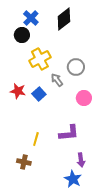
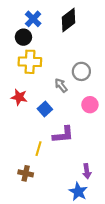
yellow cross: (40, 59) -> (30, 62), moved, turned 30
blue square: (39, 94) -> (45, 109), moved
purple L-shape: (69, 133) -> (63, 135), moved

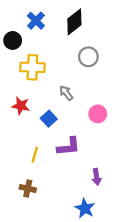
black circle: (23, 37) -> (13, 40), moved
gray circle: (81, 71) -> (88, 57), moved
yellow line: (38, 149) -> (35, 155), moved
purple arrow: (87, 171) -> (97, 177), moved

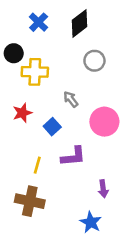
black circle: (13, 40) -> (14, 53), moved
red star: (21, 106) -> (22, 113), turned -30
pink circle: (98, 114) -> (104, 122), size x1.5
brown cross: (28, 189) -> (30, 201), size x1.6

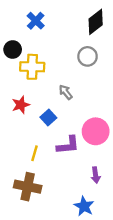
black diamond: (80, 23) -> (96, 22), moved
pink circle: (104, 122) -> (96, 131), moved

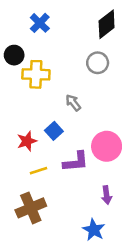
red star: (21, 105) -> (27, 141), moved
yellow line: (35, 153) -> (38, 171), turned 56
brown cross: (28, 187) -> (31, 208), turned -35

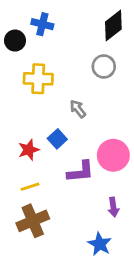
blue cross: (40, 23) -> (42, 24), turned -30
black circle: (14, 55) -> (15, 41), moved
yellow line: (38, 171) -> (30, 187), moved

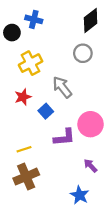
yellow cross: (38, 79) -> (31, 63), turned -30
gray arrow: (78, 109) -> (62, 87), size x1.5
red star: (29, 150) -> (23, 97), moved
purple arrow: (113, 207) -> (91, 166), turned 144

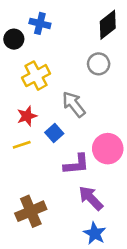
yellow line: (24, 149) -> (22, 145), moved
purple arrow: (91, 166) -> (91, 198), moved, size x1.5

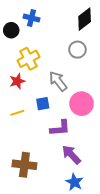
red star: (27, 116) -> (17, 81), moved
blue square: (54, 133) -> (43, 104), turned 32
pink circle: (108, 149) -> (82, 104), moved
brown cross: (31, 211) -> (24, 165), turned 30

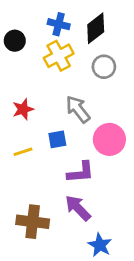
blue cross: (32, 18) -> (59, 24), moved
black diamond: (85, 19) -> (96, 28), moved
yellow cross: (29, 59) -> (59, 56), moved
purple arrow: (71, 155) -> (78, 208), moved

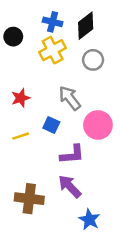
blue square: (57, 139) -> (51, 125), turned 35

